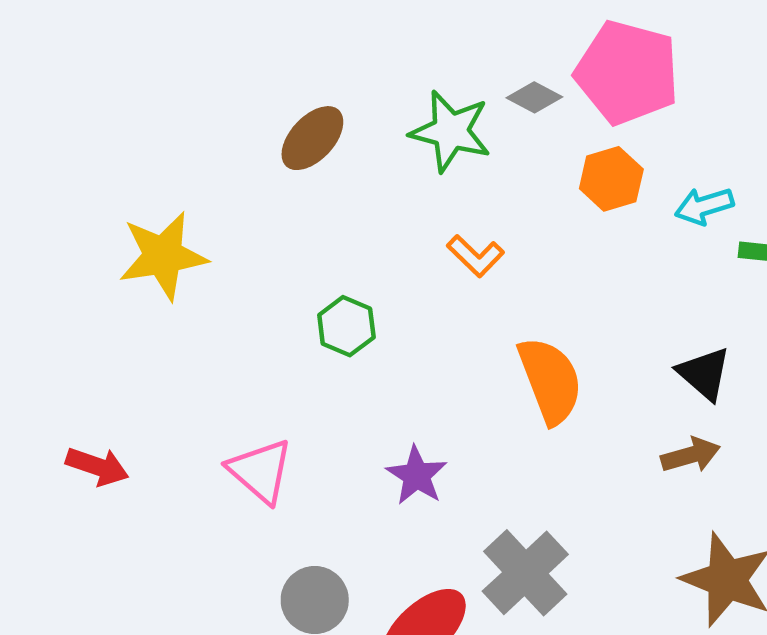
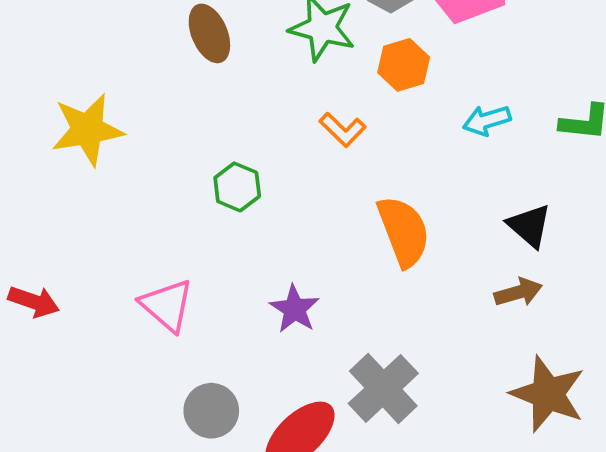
brown ellipse: (312, 138) -> (209, 33), turned -66
orange hexagon: (611, 179) -> (404, 65), moved
cyan arrow: (704, 206) -> (487, 120), moved

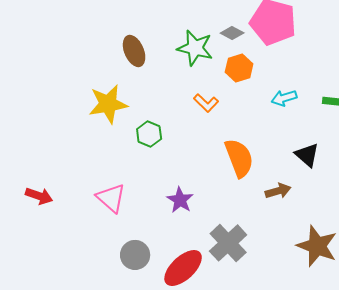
yellow star: (87, 130) -> (108, 104), moved
brown arrow: (518, 292) -> (278, 191), moved

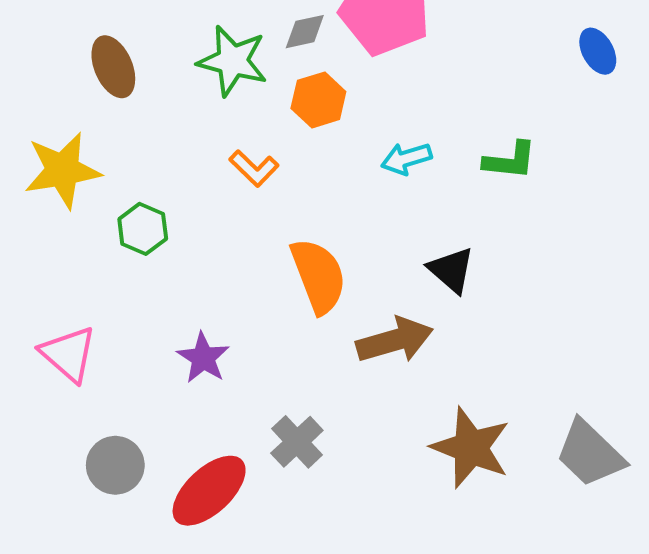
gray diamond: (232, 33) -> (305, 32), turned -40
brown arrow: (278, 191) -> (395, 340), size x1.5
gray cross: (228, 243) -> (297, 442), size x0.7

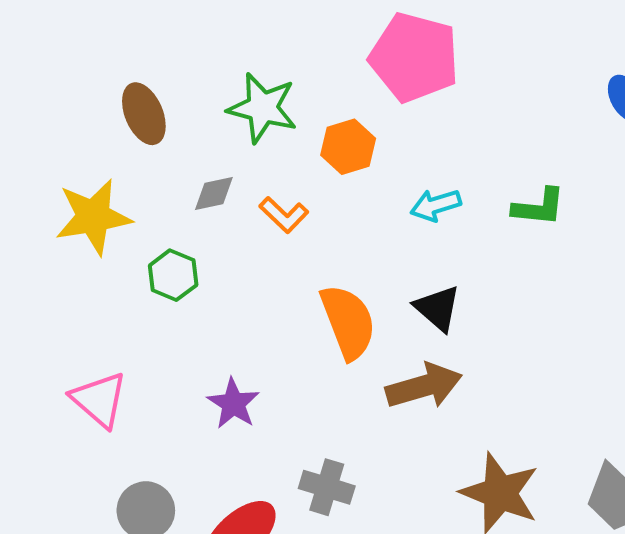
gray diamond: (305, 32) -> (214, 193), moved
black triangle: (451, 270) -> (438, 308), moved
gray cross: (297, 442) -> (327, 487), turned -30

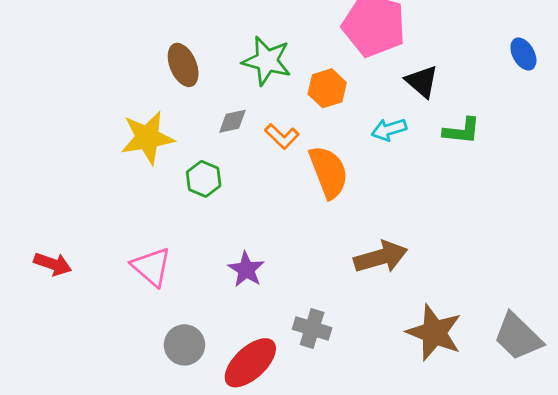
black triangle: (438, 308) -> (422, 81), moved
orange semicircle: (348, 322) -> (329, 172), moved

